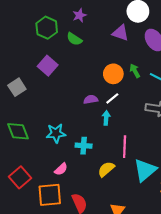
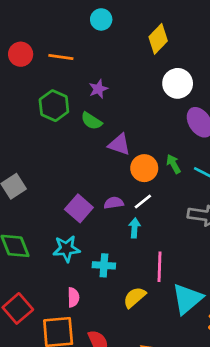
purple triangle: (120, 33) -> (119, 145), moved
purple square: (48, 66) -> (79, 208), moved
pink semicircle: (61, 169) -> (73, 297), turned -48

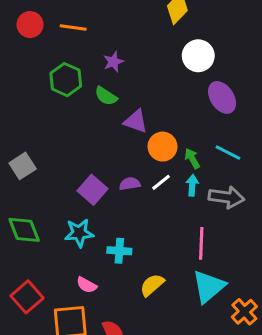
green arrow: (173, 164) -> (192, 158), moved
cyan arrow: (135, 228) -> (192, 185), moved
pink line: (160, 267) -> (201, 243), moved
pink semicircle: (73, 297) -> (87, 285), turned 120

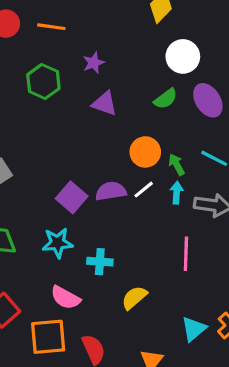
green semicircle: (106, 96) -> (166, 99), moved, turned -70
purple triangle: (136, 121) -> (105, 103), moved
purple semicircle: (130, 184) -> (111, 191), size x1.4
pink semicircle: (87, 285) -> (65, 298), size x1.4
cyan triangle: (209, 286) -> (194, 329), moved, size x0.7

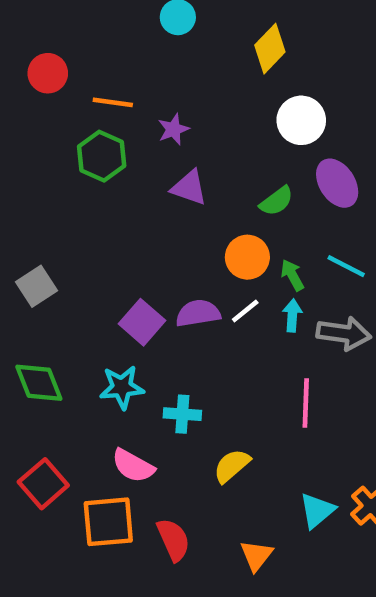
orange line: (51, 27) -> (113, 102), moved
green semicircle: (166, 99) -> (277, 201), moved

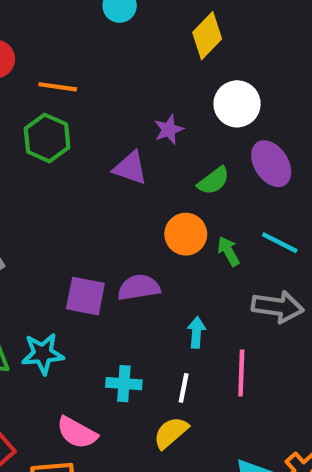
purple star: (173, 129) -> (169, 130), moved
white line: (245, 311) -> (184, 388), moved, turned -40
cyan arrow: (292, 315) -> (196, 332), moved
purple square: (142, 322) -> (85, 296), turned -30
cyan star: (122, 387) -> (43, 354), moved

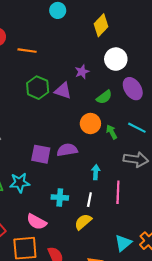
green hexagon: (47, 138) -> (38, 88), moved

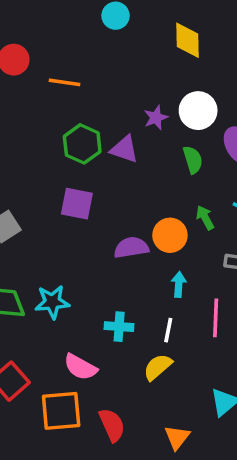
yellow diamond: (101, 25) -> (188, 40), turned -45
white circle: (116, 59) -> (198, 111), moved
green semicircle: (104, 97) -> (193, 160), turned -70
orange circle: (90, 123) -> (170, 235), moved
purple square: (41, 154) -> (77, 204), moved

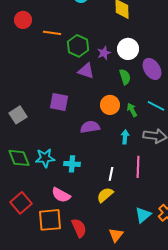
green hexagon: (82, 144) -> (78, 46), moved
orange circle: (170, 235) -> (110, 105), moved
cyan arrow: (179, 284) -> (125, 137), moved
cyan cross: (119, 327) -> (72, 164), moved

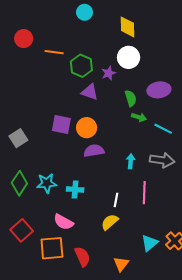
white circle: (128, 49) -> (129, 57), moved
purple ellipse: (152, 69) -> (159, 90), turned -65
orange circle: (110, 105) -> (87, 128), moved
green arrow: (132, 110) -> (139, 117), moved, turned 136
green diamond: (19, 158) -> (19, 183), turned 55

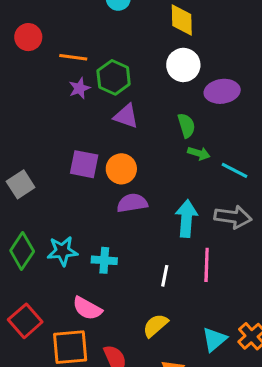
purple star: (109, 73) -> (79, 88), moved
purple ellipse: (159, 90) -> (222, 91), moved
cyan arrow: (131, 161) -> (186, 218), size x1.6
yellow semicircle: (110, 222) -> (155, 325), moved

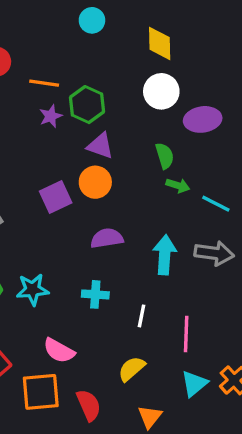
purple square: (84, 164) -> (56, 197), turned -36
orange circle: (121, 169) -> (95, 182), moved
cyan cross: (104, 260) -> (95, 294), moved
pink line: (207, 265) -> (186, 334), moved

